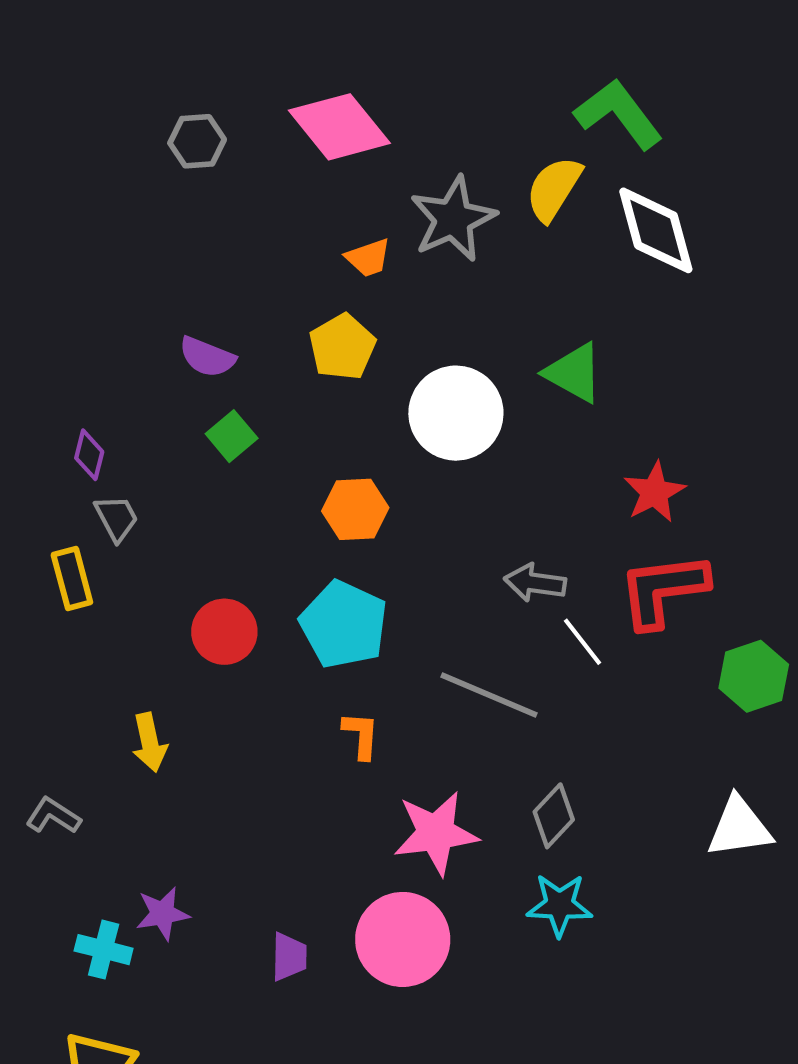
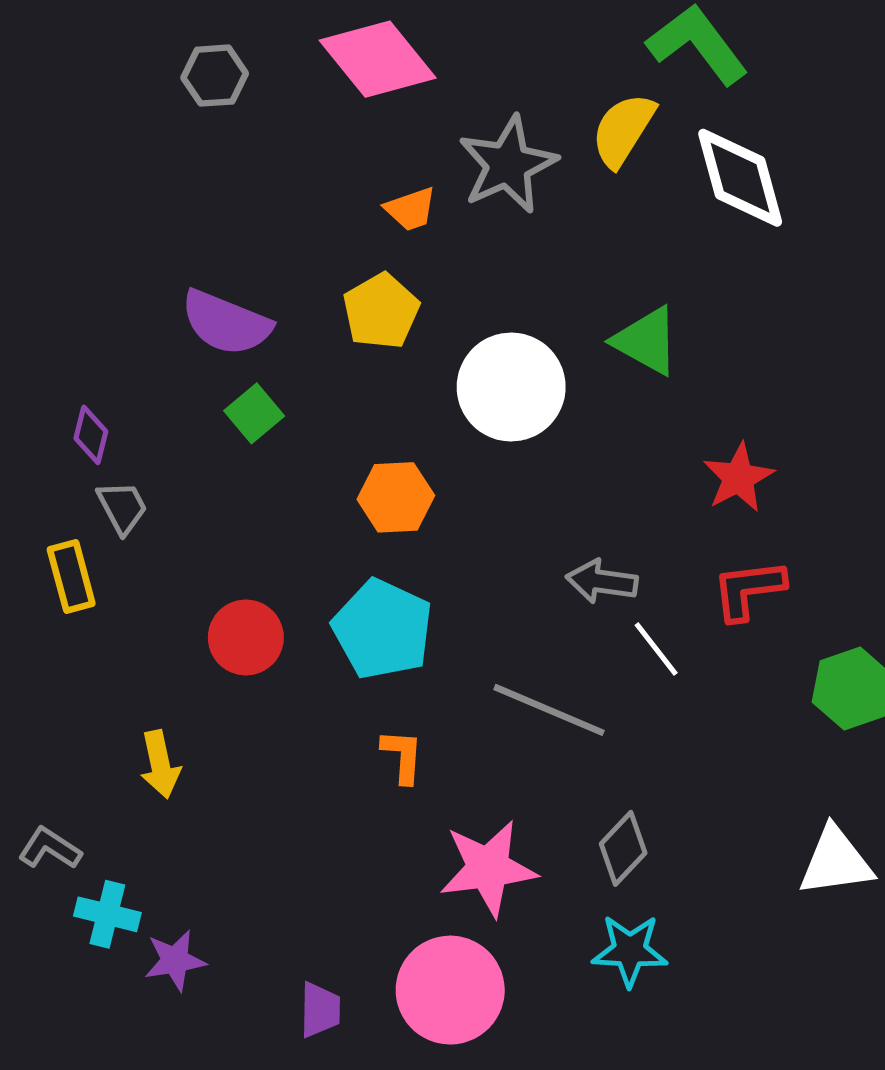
purple semicircle: (207, 357) -> (226, 323), size x1.4
red L-shape: (663, 590) -> (748, 590), size x0.7
cyan cross: (104, 950) -> (107, 914), moved

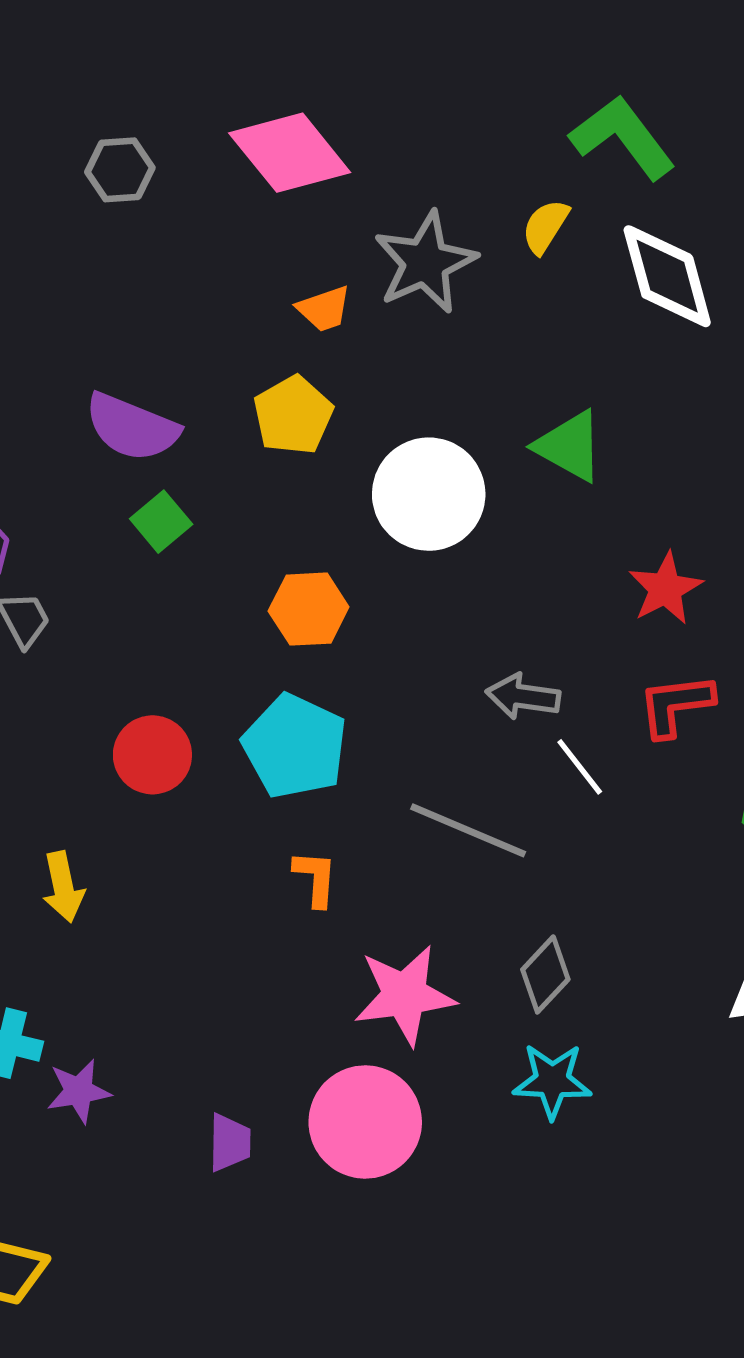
yellow semicircle: (623, 130) -> (545, 226), size x0.7

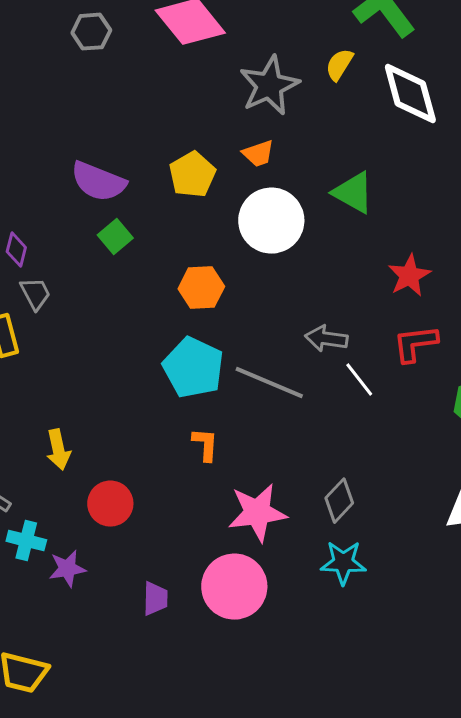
orange trapezoid: (324, 309) -> (258, 154), moved
red circle: (152, 755) -> (110, 504), moved
gray line: (468, 830) -> (269, 383), moved

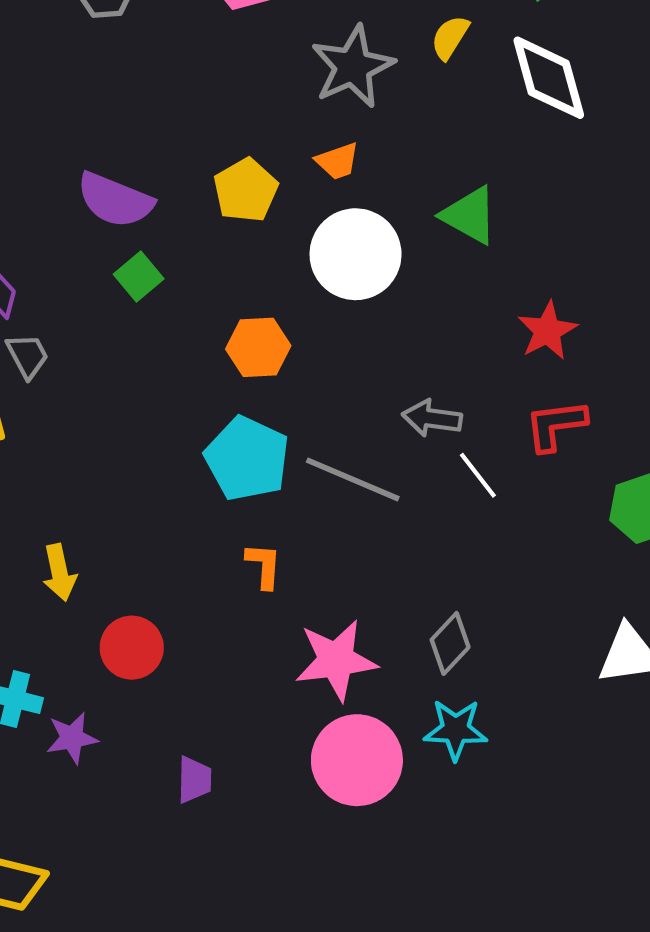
pink circle: (234, 587) -> (357, 760), moved

